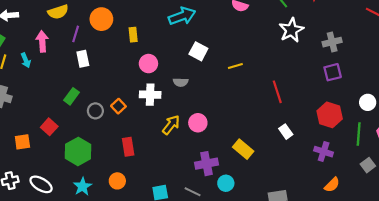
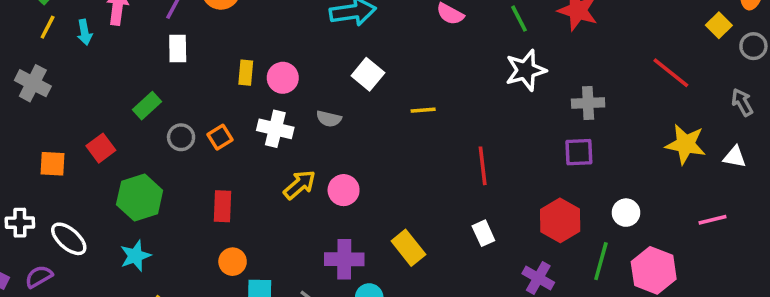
yellow rectangle: (133, 35) -> (246, 73), moved
orange circle: (117, 181) -> (233, 262), moved

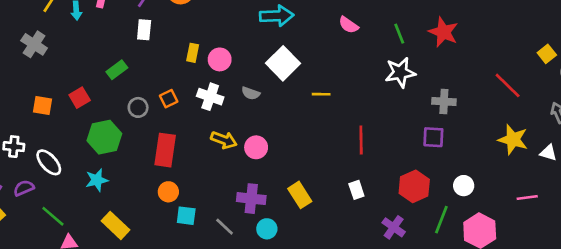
white square: (368, 74) -> (283, 63), size x1.4
gray circle: (181, 137) -> (138, 107), moved
yellow arrow: (300, 185) -> (224, 140), turned 55
red rectangle: (222, 206) -> (165, 150), size x1.4

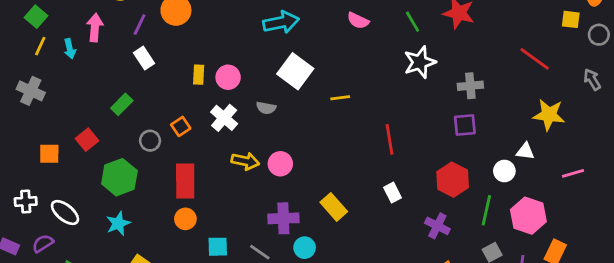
white rectangle: (144, 30) -> (144, 58), turned -30
yellow square: (547, 54) -> (571, 19), turned -36
white cross: (210, 97) -> (224, 118), turned 30
white triangle: (548, 153) -> (525, 151), moved
orange circle: (168, 192) -> (185, 219), moved

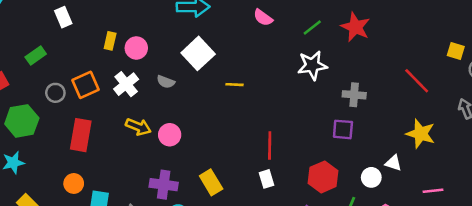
green line: (413, 22) -> (312, 27), turned 72
orange square: (181, 126) -> (86, 85), size x1.5
red line: (389, 139) -> (270, 145), moved
orange circle: (185, 219) -> (74, 183), moved

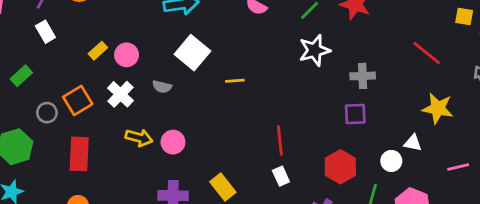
yellow rectangle: (110, 41) -> (98, 51), turned 42

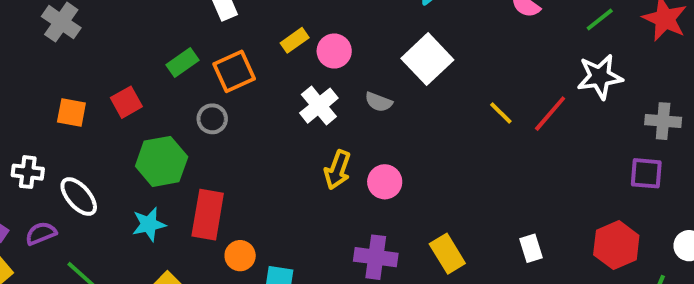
yellow line: (235, 81) -> (501, 113), moved, turned 42
orange square: (78, 100) -> (234, 71), moved
yellow arrow: (139, 138) -> (337, 170), turned 88
red line: (280, 140) -> (550, 114), moved, turned 40
red rectangle: (79, 154) -> (208, 215), moved

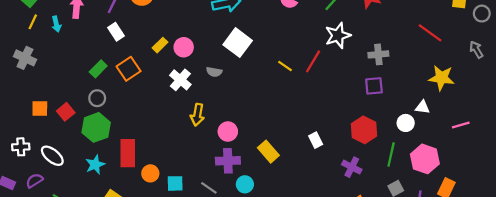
red square: (126, 102) -> (66, 112), moved
gray circle: (212, 119) -> (97, 98), moved
pink circle: (385, 182) -> (228, 131), moved

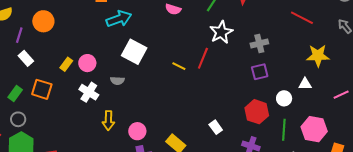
orange square: (129, 69) -> (42, 89), turned -30
white circle: (406, 123) -> (284, 98), moved

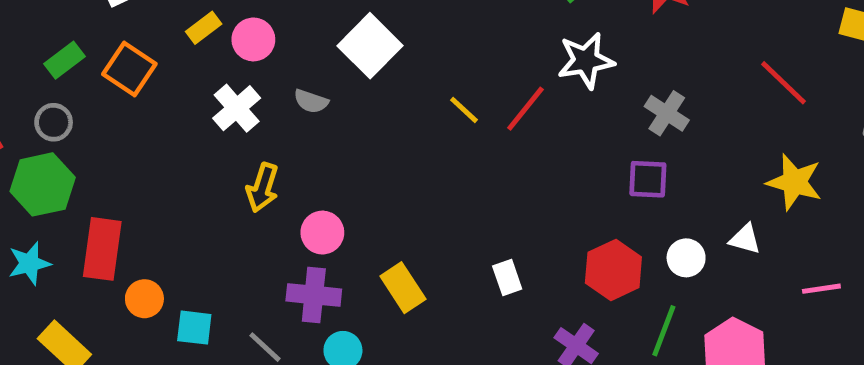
gray cross: (259, 43) -> (667, 113), turned 30

